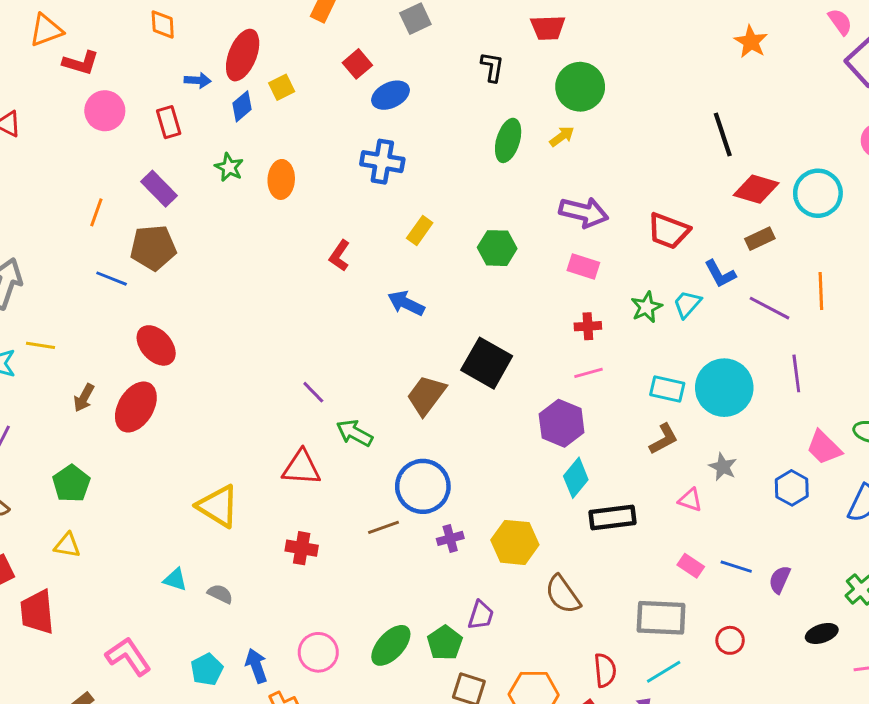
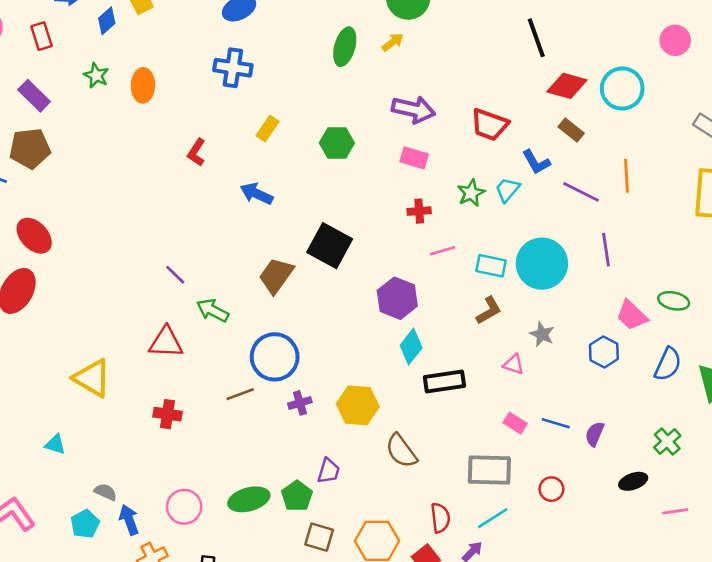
brown rectangle: (760, 239) -> (571, 130), turned 65
pink line: (588, 373) -> (443, 251), moved
gray semicircle: (220, 594) -> (105, 492), moved
green ellipse: (391, 645) -> (249, 499), turned 33

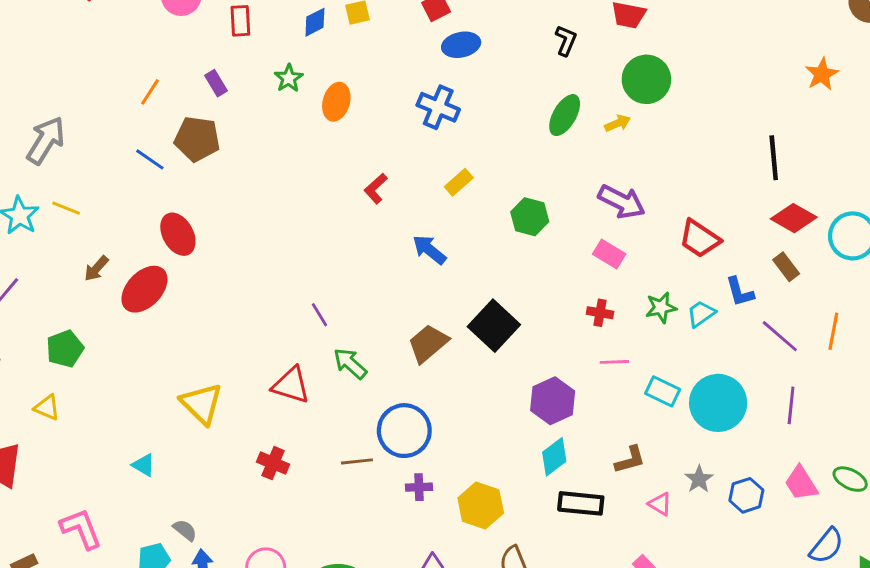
purple rectangle: (34, 96) -> (216, 83), size x0.7
brown L-shape: (489, 310) -> (630, 460), moved
blue hexagon: (604, 352) -> (746, 495), moved

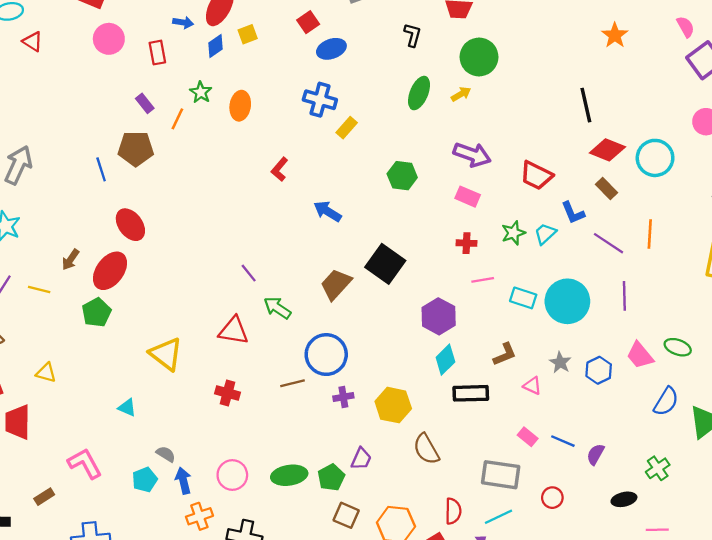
orange line: (150, 92) -> (177, 119), moved
blue line: (150, 159) -> (101, 169), turned 45
yellow rectangle: (459, 182) -> (347, 128), moved
yellow line: (66, 208) -> (39, 290), moved
green pentagon: (65, 349) -> (96, 313), moved

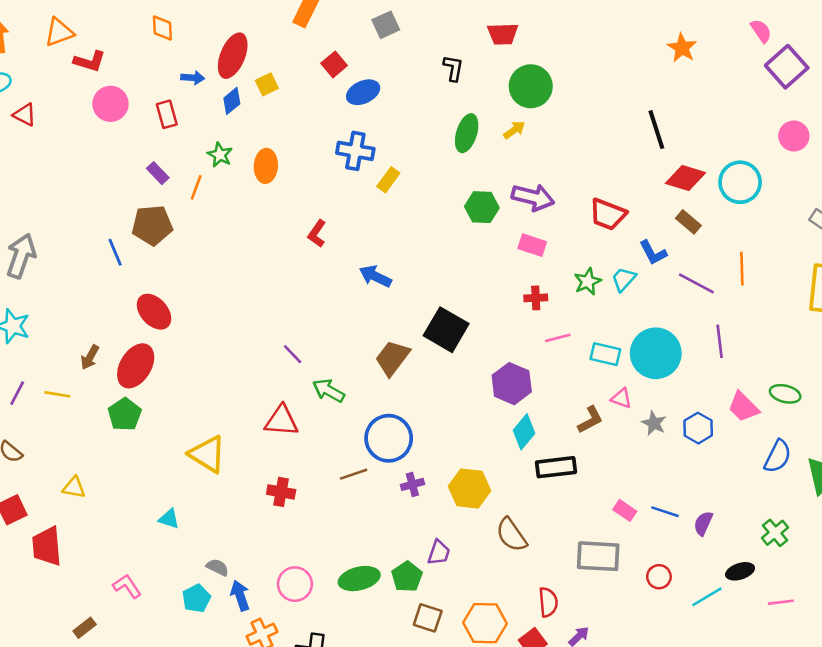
green hexagon: (402, 176) -> (482, 207), moved
pink triangle: (532, 386) -> (621, 398), moved
pink L-shape: (85, 463) -> (127, 586), size x0.7
cyan line: (498, 517) -> (707, 597), moved

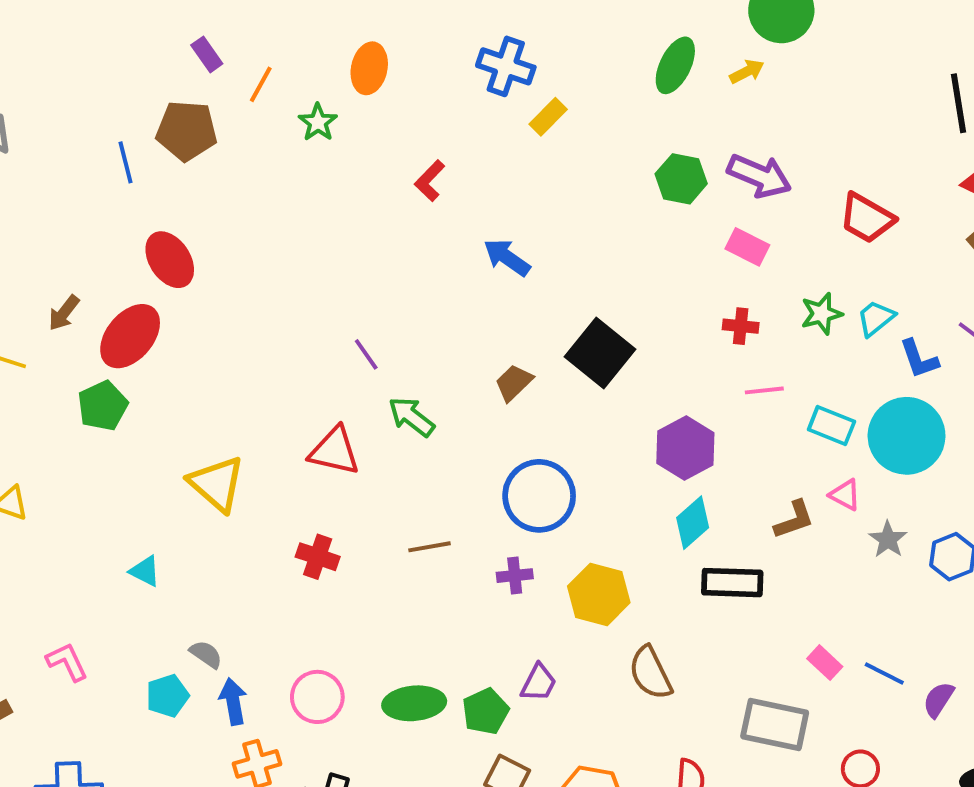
green star: (220, 155) -> (318, 122), moved
blue L-shape: (653, 253) -> (919, 359), moved
brown trapezoid: (392, 358) -> (514, 383), size x0.7
blue circle: (389, 438) -> (539, 496), moved

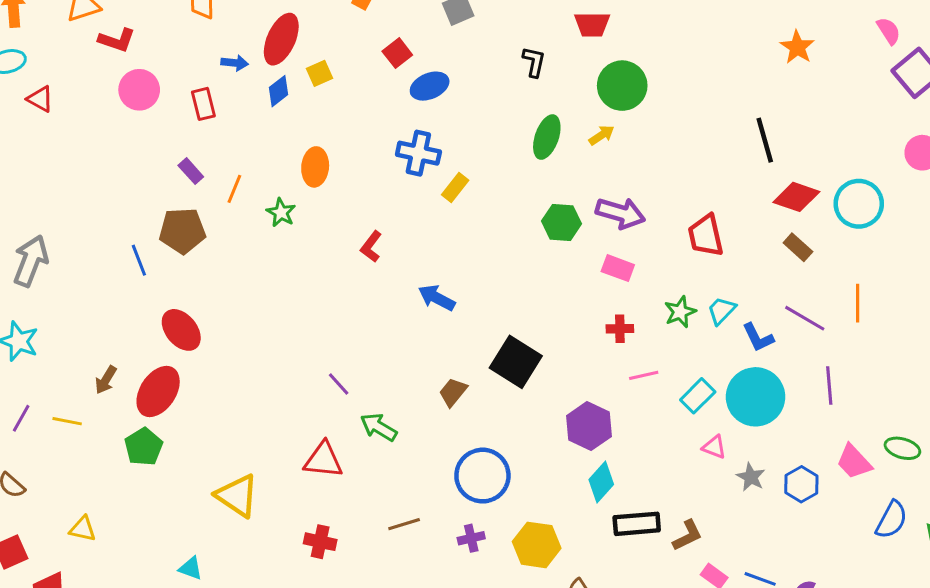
red trapezoid: (867, 218) -> (706, 235), turned 54
cyan rectangle: (831, 425) -> (698, 396), turned -60
brown L-shape: (794, 520) -> (687, 535), moved

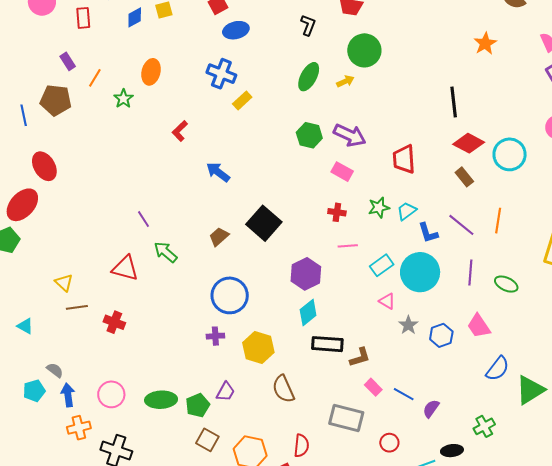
green ellipse: (902, 448) -> (506, 284), moved
yellow triangle: (237, 496) -> (64, 283), size x0.6
brown line: (404, 524) -> (77, 307), moved

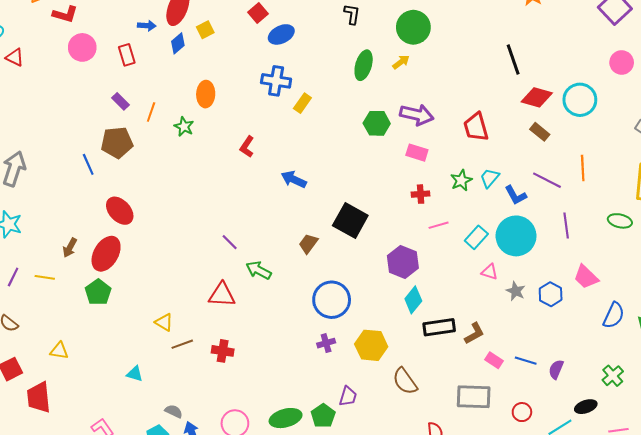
green ellipse: (506, 284) -> (620, 221), moved

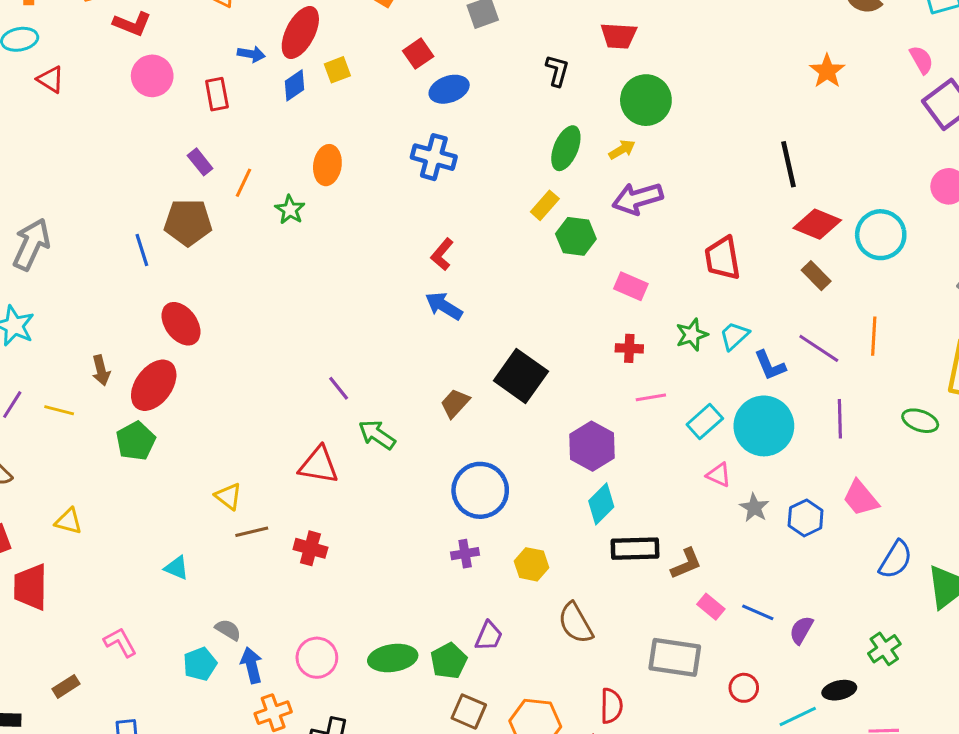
yellow rectangle: (302, 103) -> (545, 205), moved
purple arrow: (417, 115) -> (637, 198), moved, turned 144
red L-shape: (247, 147) -> (442, 254), moved
brown arrow: (70, 248) -> (101, 370), turned -48
yellow hexagon: (371, 345) -> (531, 564), size x0.7

